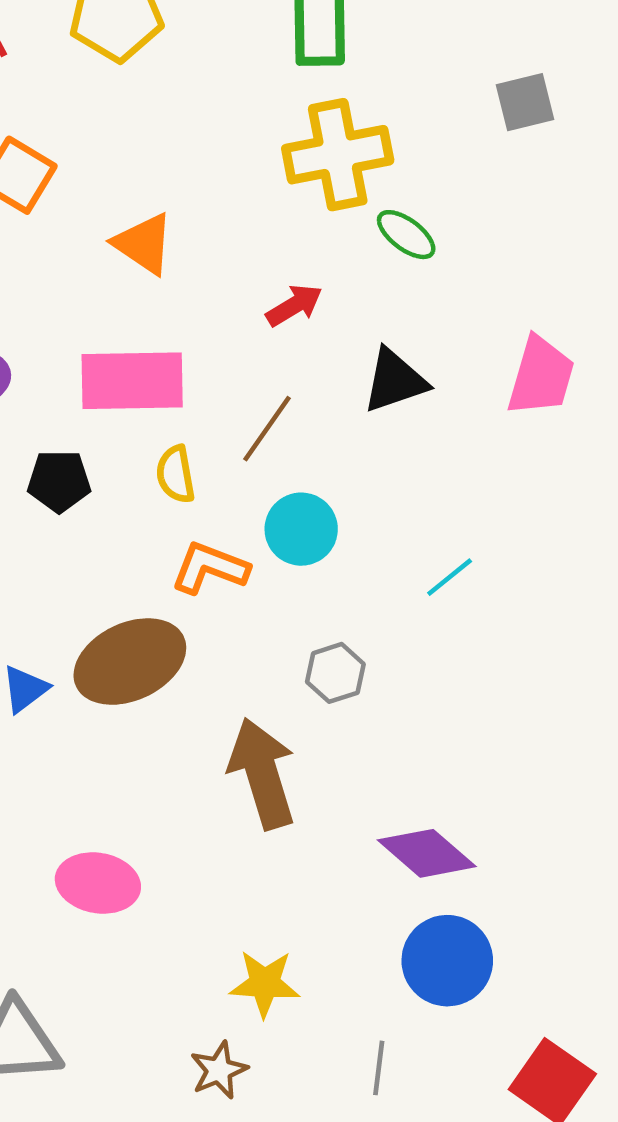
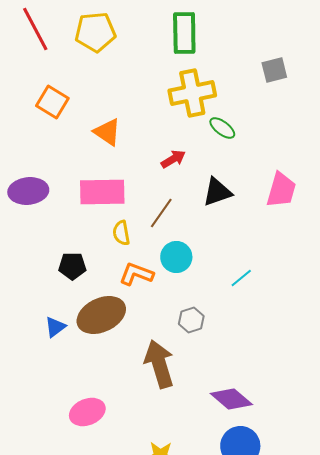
black pentagon: (59, 481) -> (72, 266), moved
pink ellipse: (98, 883) -> (87, 412), turned -32

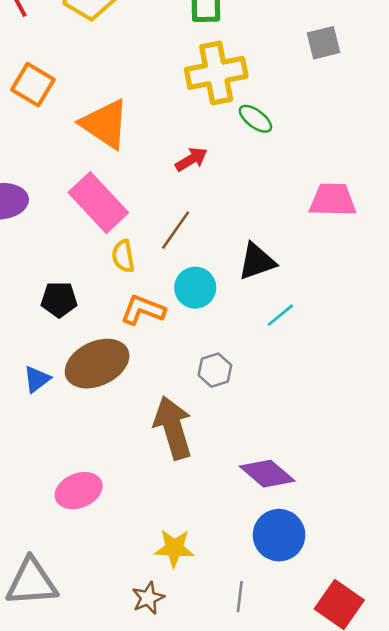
orange triangle: (107, 132) -> (105, 124), size x1.4
pink trapezoid: (281, 190) -> (333, 200), turned -105
pink rectangle: (102, 192) -> (98, 203), turned 48
black triangle: (217, 192) -> (257, 261), moved

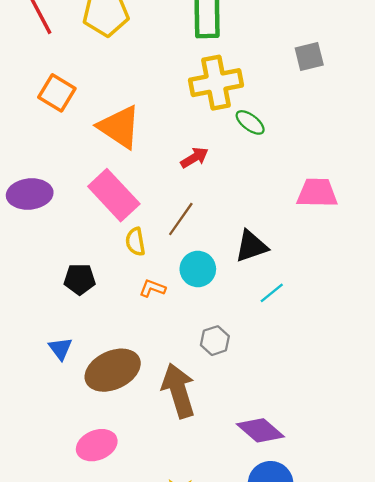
orange L-shape: (143, 310) -> (152, 288), size x0.7
brown ellipse: (97, 364) -> (113, 370), moved
blue triangle: (37, 379) -> (60, 349), turned -30

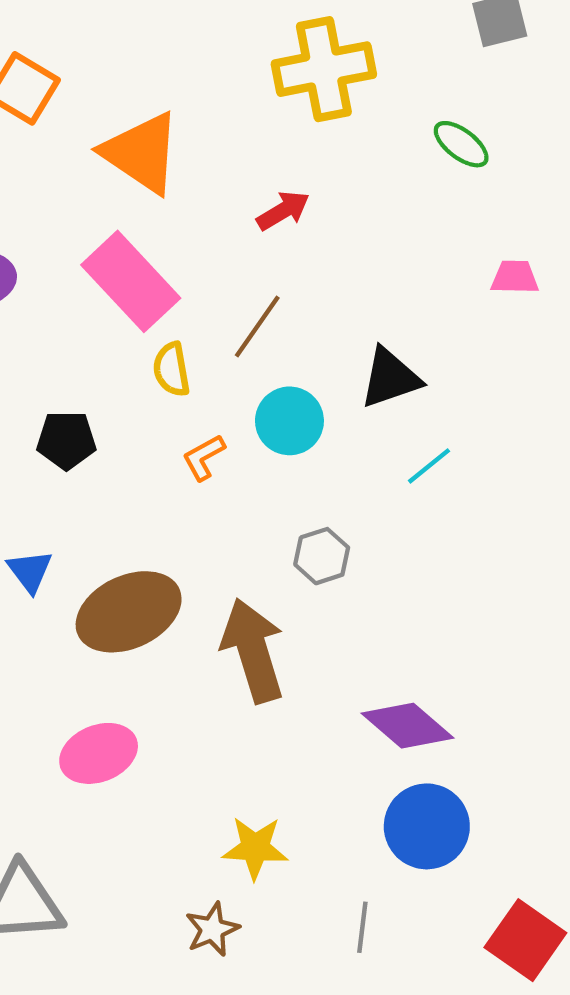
green ellipse: (250, 122) -> (461, 144), moved
pink trapezoid: (317, 193) -> (515, 277), size x0.6
orange L-shape: (152, 288) -> (204, 457), turned -50

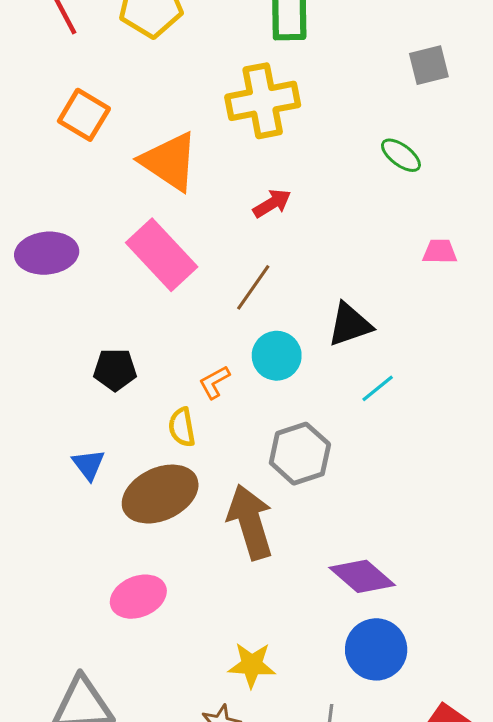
yellow cross: (324, 69) -> (263, 101), moved
yellow semicircle: (171, 369) -> (182, 427), moved
gray hexagon: (322, 556) -> (300, 454), size x1.5

